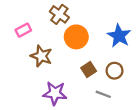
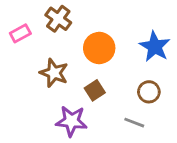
brown cross: (59, 14) -> (58, 19), moved
pink rectangle: (23, 30) -> (20, 33), moved
brown square: (89, 70) -> (95, 90), moved

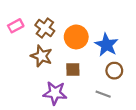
brown cross: (58, 19) -> (45, 28), moved
blue star: (155, 47) -> (106, 45), moved
brown square: (95, 90) -> (73, 69), turned 32

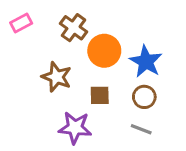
pink rectangle: (16, 26) -> (21, 23), moved
brown cross: (45, 28) -> (73, 28), moved
brown circle: (114, 71) -> (144, 97), moved

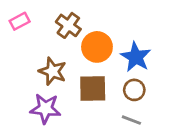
brown square: (100, 95) -> (93, 89), size x1.5
purple star: (75, 128) -> (45, 109), moved

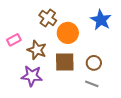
pink rectangle: (20, 21) -> (14, 40), moved
blue star: (136, 57) -> (101, 20), moved

